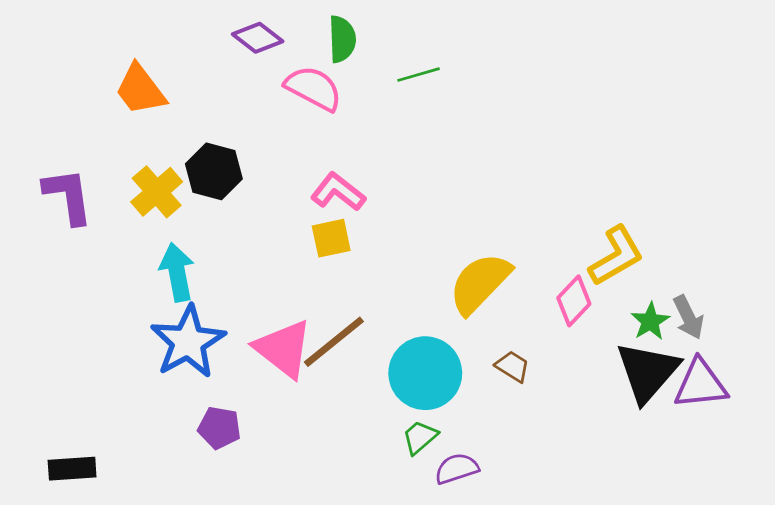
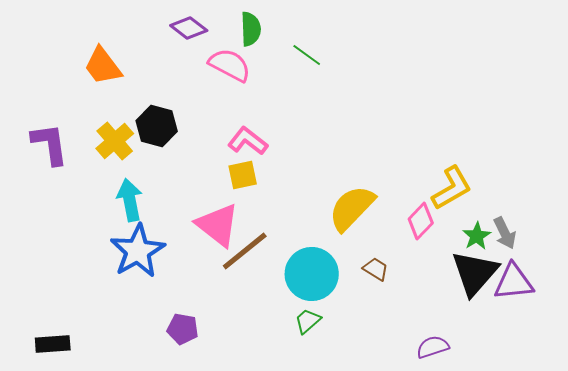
green line: (418, 75) -> (307, 55), turned 52
pink triangle: (283, 349) -> (218, 225), moved
purple pentagon: (219, 428) -> (183, 329), moved
purple semicircle: (457, 469) -> (433, 347), moved

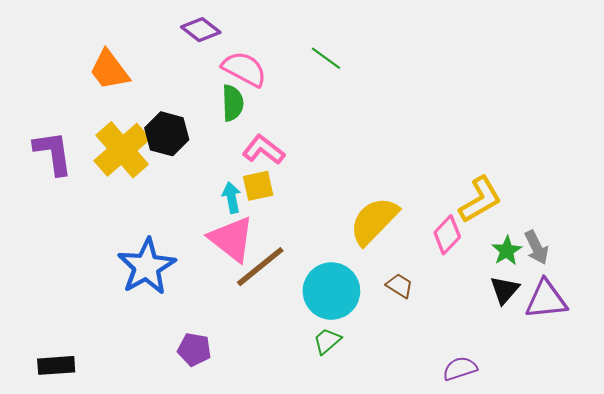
green semicircle: (251, 29) -> (233, 103), moved
yellow cross: (115, 141) -> (122, 150), size x1.4
cyan arrow: (130, 200) -> (232, 198), moved, size x0.7
black triangle: (475, 273) -> (505, 290), size x0.6

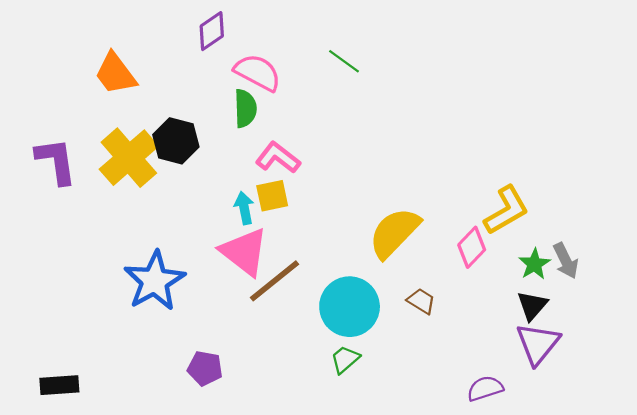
purple diamond: (201, 30) -> (212, 31), turned -72
purple triangle: (546, 300) -> (538, 344), moved, turned -45

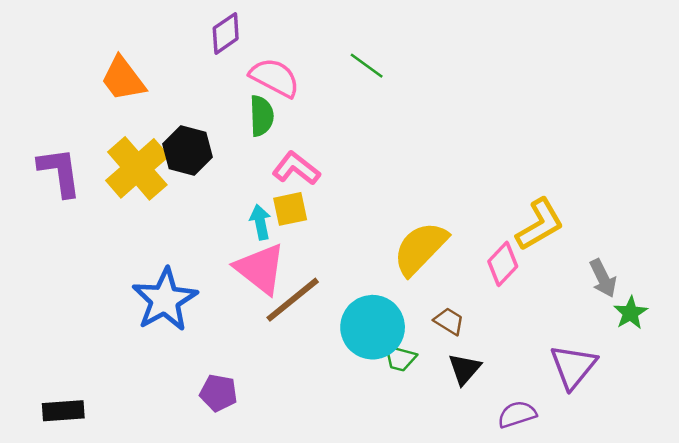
green star: (534, 264) -> (630, 313), moved
black triangle: (532, 306) -> (465, 369), moved
green trapezoid: (345, 359) -> (400, 358), moved, turned -124

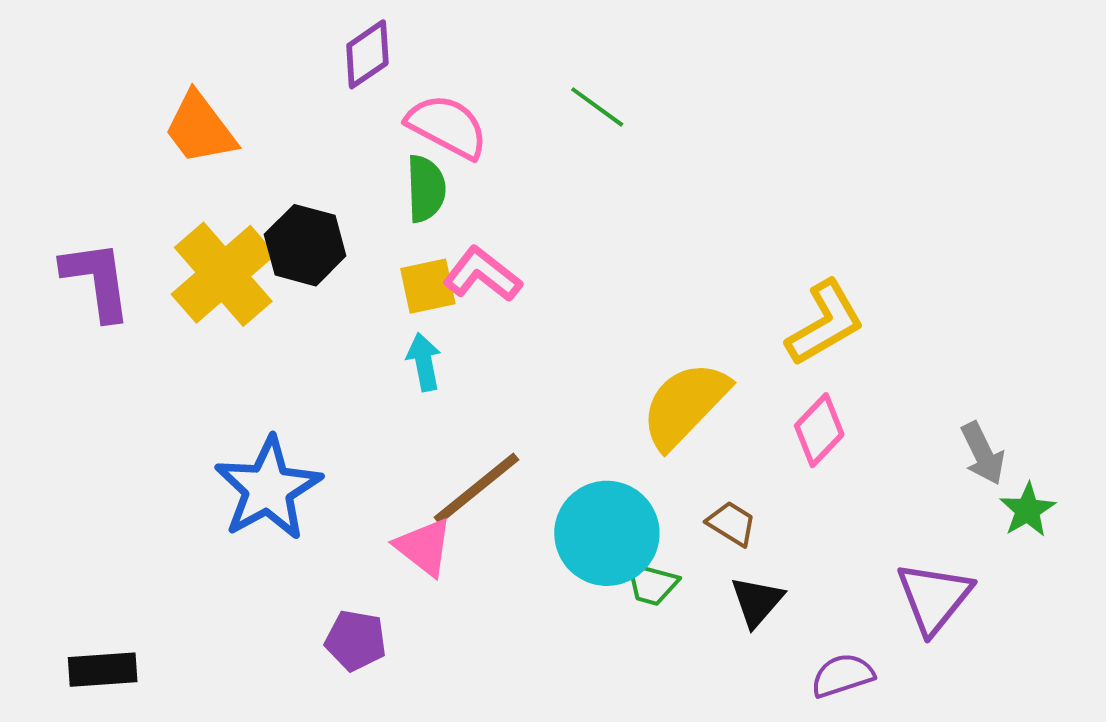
yellow square: (290, 209) -> (428, 286), moved
yellow L-shape: (540, 224) -> (825, 323), moved
pink triangle: (260, 269) -> (424, 547), moved, size x0.7

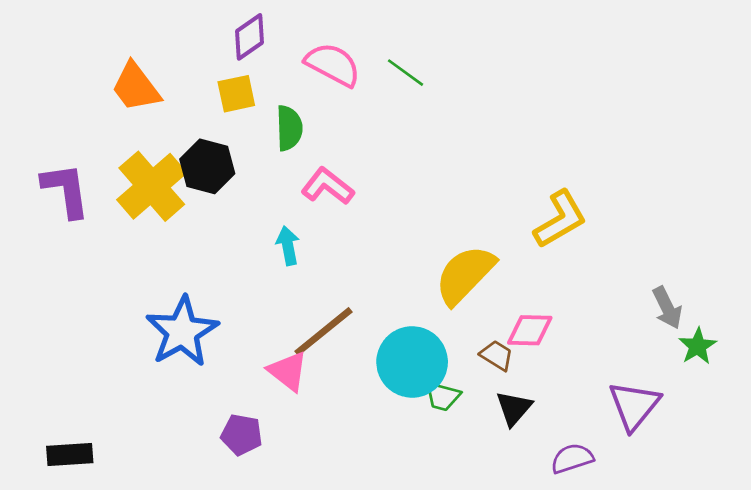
pink semicircle: (447, 126) -> (333, 65), moved
yellow square: (428, 286) -> (236, 94), moved
pink diamond: (819, 430) -> (530, 330), moved, turned 48

